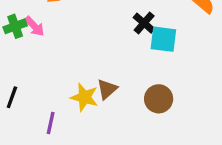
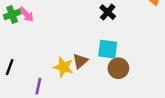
cyan square: (163, 39) -> (108, 49), moved

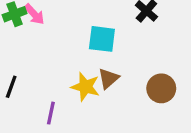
cyan square: (108, 49) -> (102, 39), moved

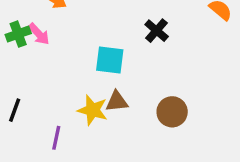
brown triangle: (109, 79) -> (117, 101), turned 35

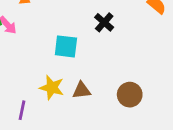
brown triangle: (117, 101) -> (82, 90), moved
brown circle: (172, 112) -> (130, 95), moved

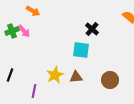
cyan square: (66, 46) -> (81, 50), moved
yellow star: (52, 88) -> (55, 75), turned 30

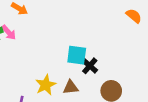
black cross: (92, 29) -> (90, 66), moved

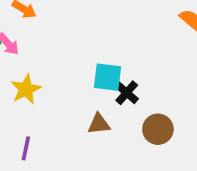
yellow star: (46, 85) -> (26, 89), moved

